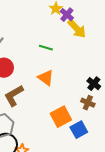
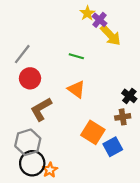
brown cross: (88, 103) -> (123, 117), turned -32
orange square: (61, 117) -> (93, 132), turned -30

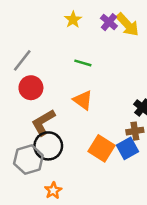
yellow star: (87, 13) -> (73, 20), moved
yellow arrow: (111, 35) -> (127, 25), moved
blue square: (113, 147) -> (127, 148), moved
black circle: (32, 163) -> (48, 146), moved

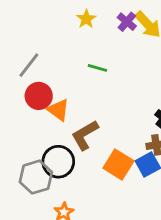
orange triangle: (83, 100) -> (58, 110), moved
brown L-shape: (43, 122) -> (85, 135), moved

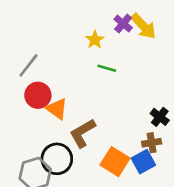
yellow star: (86, 19) -> (95, 40), moved
green line: (97, 68) -> (107, 68), moved

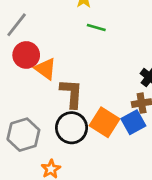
brown L-shape: (83, 133) -> (72, 93), turned 124
black circle: (57, 159) -> (72, 128), moved

